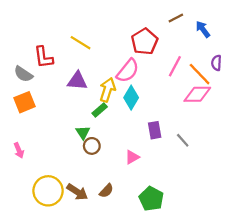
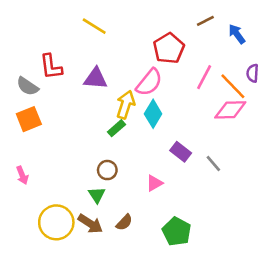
yellow line: (81, 43) -> (94, 26), moved
purple triangle: (77, 81) -> (96, 78), moved
purple rectangle: (155, 130) -> (181, 152), turned -42
green triangle: (83, 132) -> (97, 195), moved

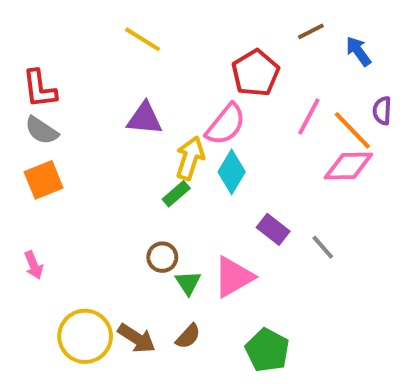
red L-shape: (51, 67) -> (40, 89), moved
pink triangle: (154, 183) -> (234, 277), size x1.6
green triangle: (97, 195) -> (188, 283), moved

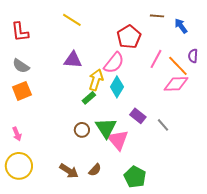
brown line: (311, 31) -> (157, 16), turned 32
red L-shape: (40, 89) -> (20, 32), moved
pink triangle: (234, 277) -> (118, 140), turned -40
green triangle: (188, 283) -> (106, 128), moved, size x1.6
yellow circle: (85, 336) -> (19, 166), moved

